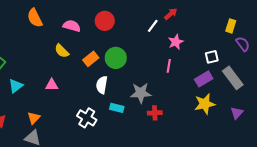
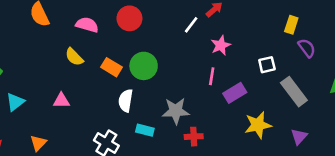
orange rectangle: (91, 59) -> (111, 67), turned 70
purple rectangle: (204, 79) -> (235, 93), moved

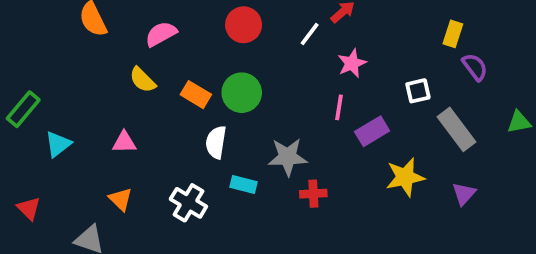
red circle: (129, 18) -> (244, 25), moved
pink semicircle: (87, 25) -> (161, 34), turned -45
orange triangle: (38, 143) -> (121, 199), moved, turned -30

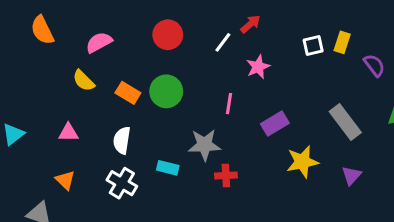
purple semicircle: (475, 67) -> (374, 65), moved
white square: (418, 91) -> (313, 45), moved
pink line: (339, 107) -> (229, 104), moved
white semicircle: (216, 142) -> (122, 140), moved

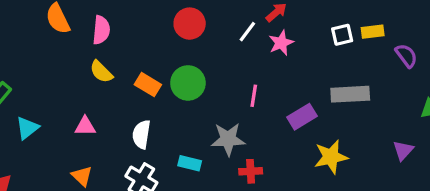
pink semicircle: (99, 42) -> (101, 30), moved, turned 124
yellow rectangle: (342, 42) -> (373, 32), turned 65
pink star: (258, 67) -> (281, 43), moved
gray rectangle: (345, 122) -> (350, 94), moved, turned -56
purple triangle: (351, 175) -> (403, 150), moved

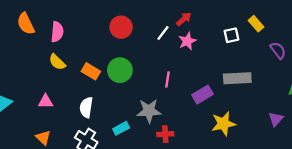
yellow rectangle: (373, 32) -> (256, 24), moved, turned 56
cyan rectangle: (190, 163) -> (121, 128), turned -42

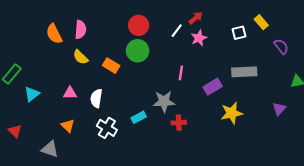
orange semicircle: (26, 24) -> (54, 34), moved
green circle: (120, 70) -> (138, 51), moved
white semicircle: (86, 107) -> (96, 98), moved

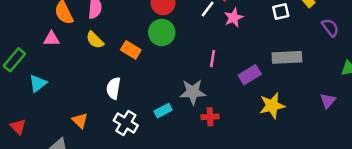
pink triangle: (70, 93) -> (51, 39), moved

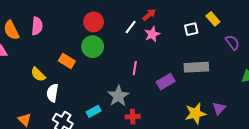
yellow semicircle: (95, 40) -> (38, 74), moved
gray star: (193, 92) -> (118, 96), turned -30
purple triangle: (328, 101) -> (219, 108), moved
yellow star: (272, 106) -> (195, 113), moved

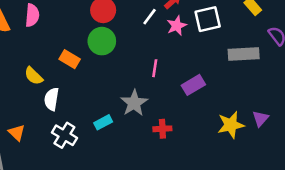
white square: (191, 29) -> (208, 19), moved, size x1.5
gray rectangle: (196, 67) -> (244, 54), moved
red cross: (133, 117) -> (162, 129), moved

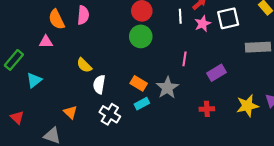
white line: (150, 17) -> (180, 16), turned -40
orange rectangle: (70, 59) -> (139, 83), moved
red cross: (162, 129) -> (207, 109), moved

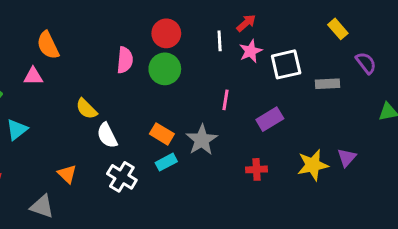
pink semicircle: (83, 15) -> (125, 60), moved
white square: (228, 18) -> (286, 64), moved
gray rectangle: (258, 47) -> (328, 84), size x0.7
white semicircle: (99, 84) -> (107, 135), turned -36

